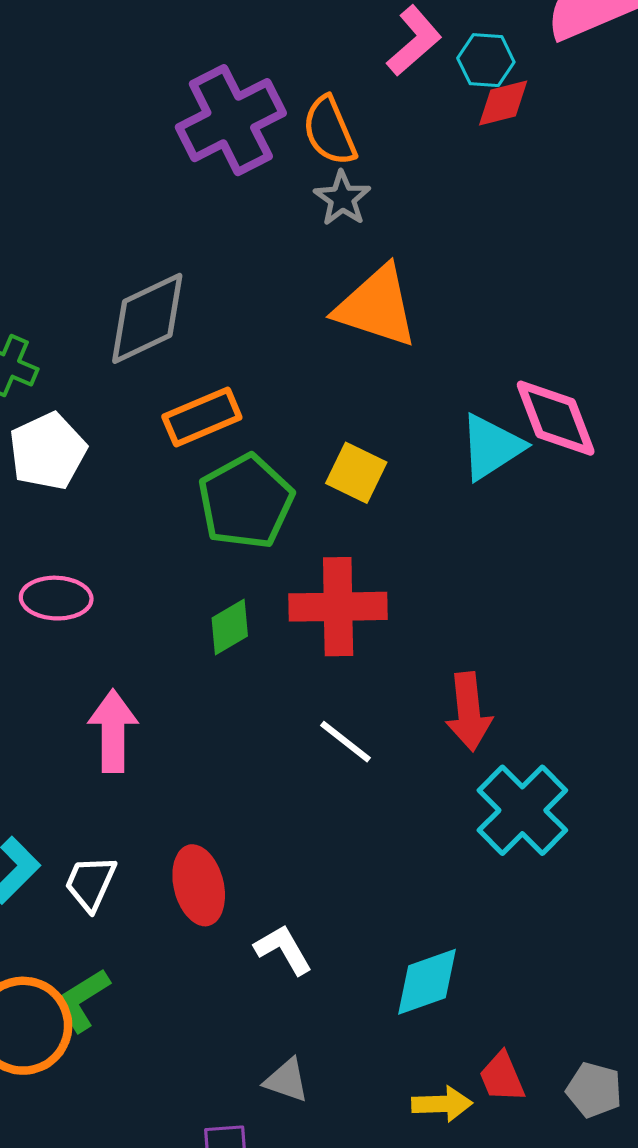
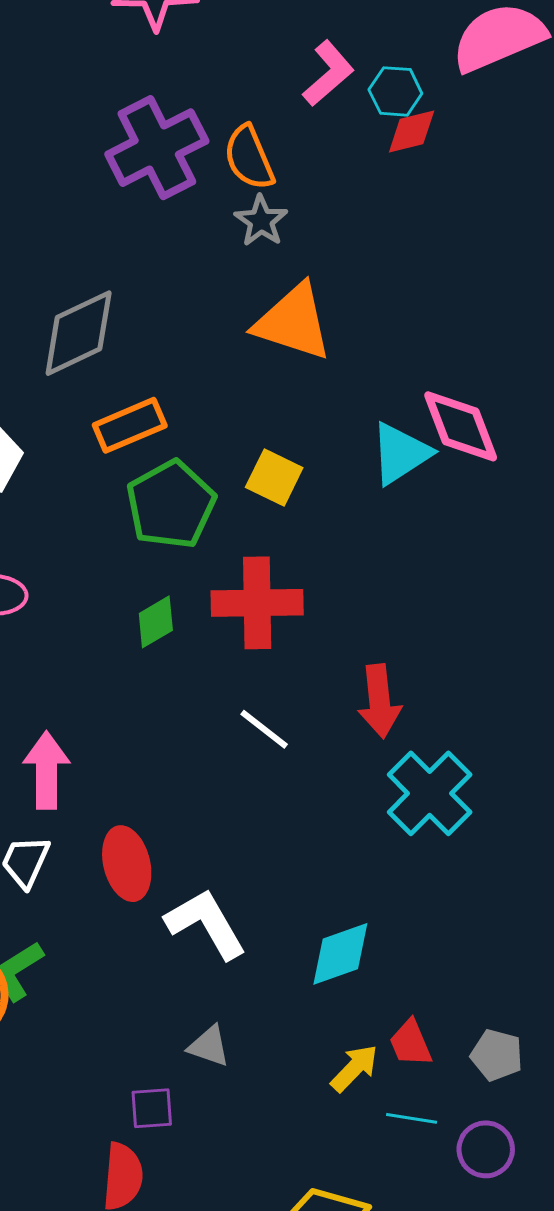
pink arrow: (113, 731) -> (46, 770), moved
white L-shape: (283, 950) -> (206, 924), size x1.5
yellow arrow: (442, 1104) -> (354, 1068), turned -44

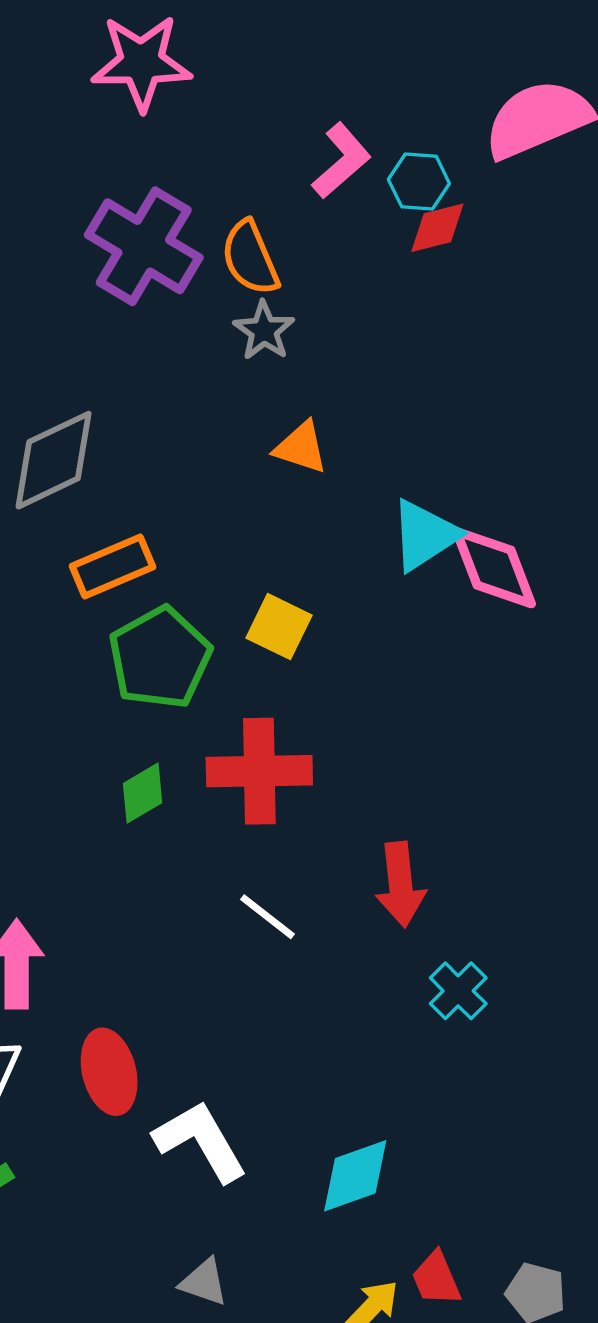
purple cross: (157, 148) -> (144, 246), turned -32
orange triangle: (293, 322) -> (301, 447), size x0.6
cyan triangle: (400, 453) -> (425, 535), moved
cyan cross: (430, 793) -> (458, 991), size x0.6

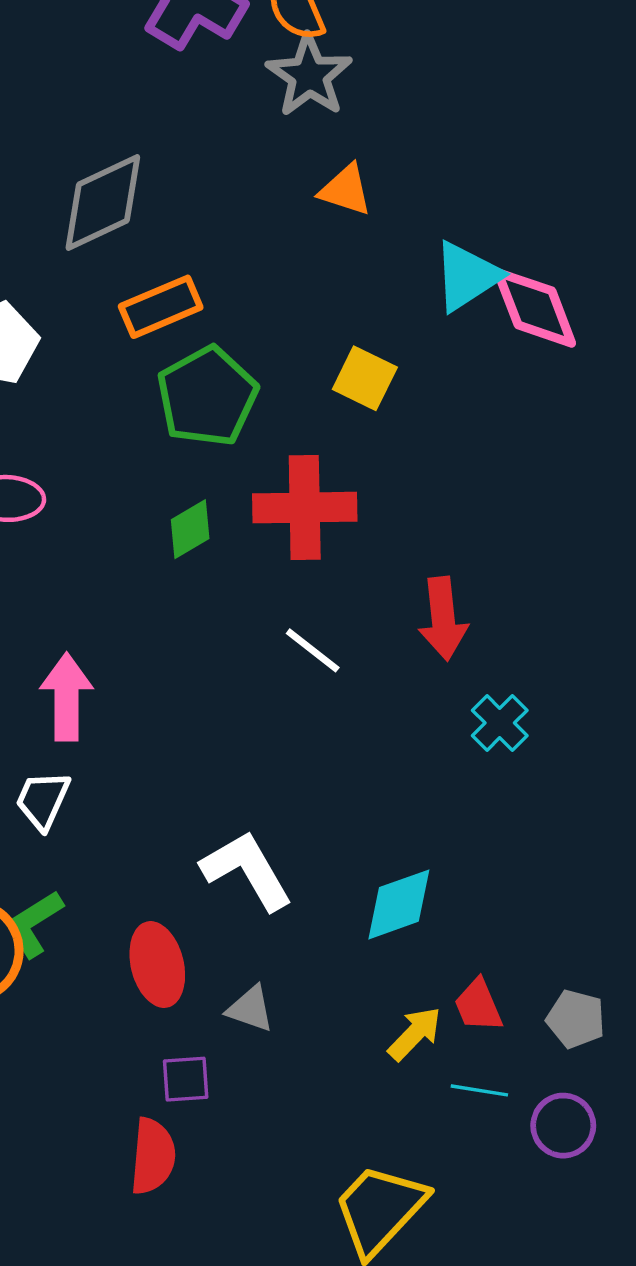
gray star: (264, 331) -> (309, 75), size x1.4
yellow square: (279, 627) -> (365, 378), moved
red ellipse: (109, 1072) -> (157, 965), moved

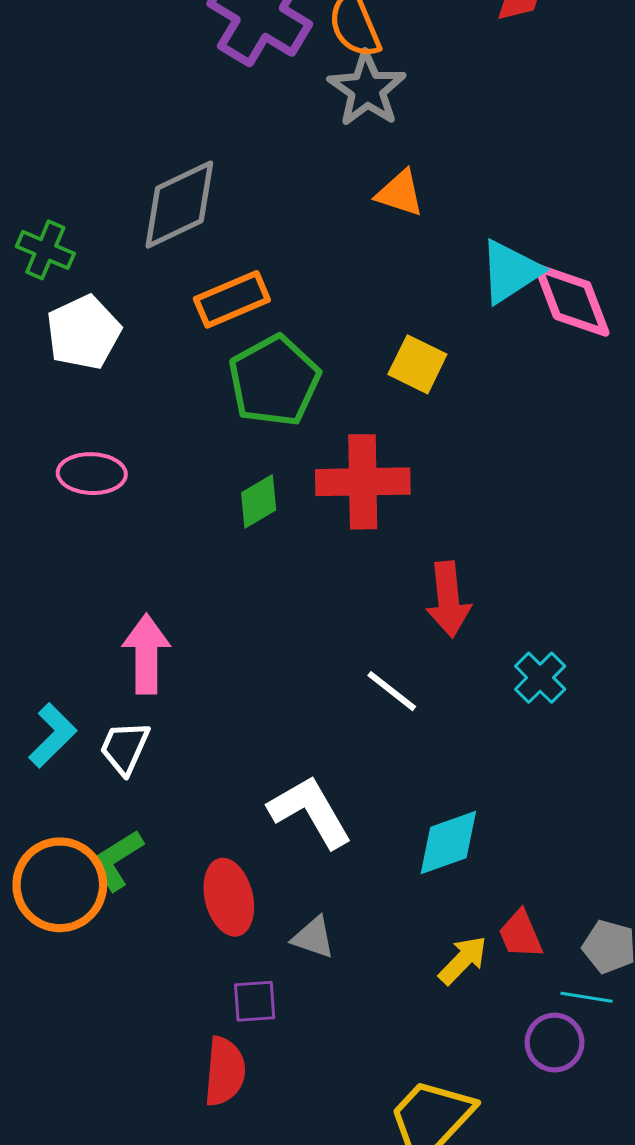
red arrow: (443, 619) -> (448, 599), moved
white line: (313, 650) -> (392, 691), moved
cyan line: (479, 1090) -> (586, 997), moved
purple circle: (563, 1126) -> (555, 1043), moved

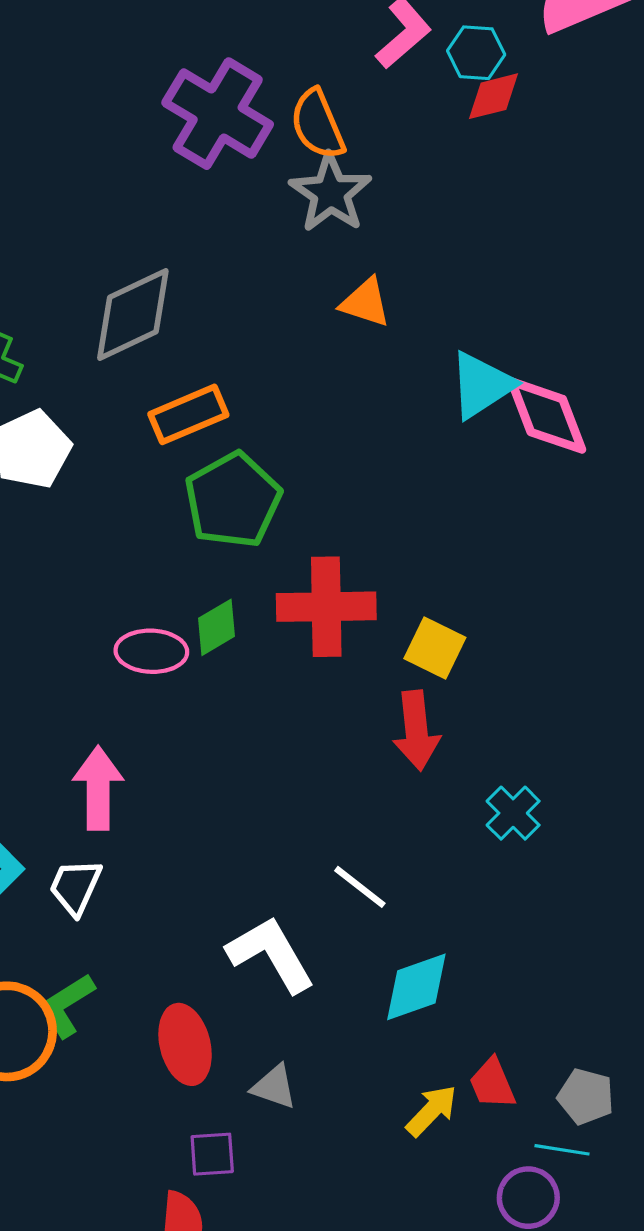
yellow square: (417, 364) -> (435, 648), moved
pink ellipse: (92, 474) -> (151, 651), moved
white line: (392, 691) -> (360, 887), moved

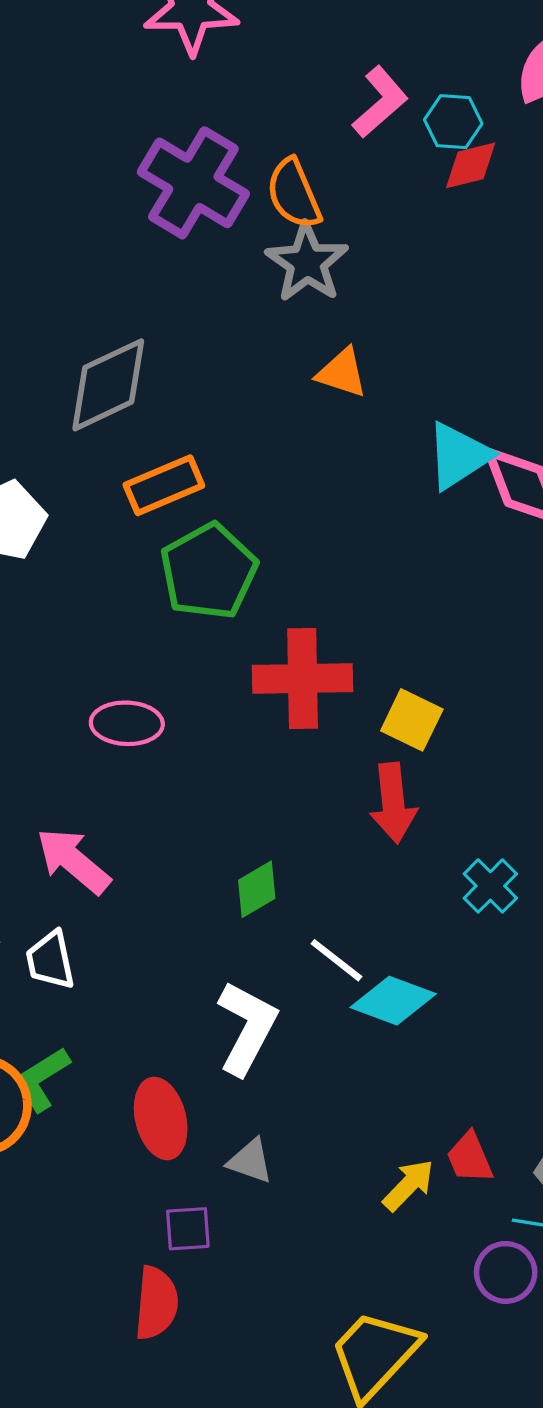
green diamond: (217, 627) -> (257, 889), moved
pink arrow: (98, 788) -> (73, 861), turned -50
white trapezoid: (75, 887) -> (50, 960), turned -36
white L-shape: (271, 954) -> (247, 1028), turned 58
cyan diamond: (416, 987) -> (393, 1001), moved, turned 40

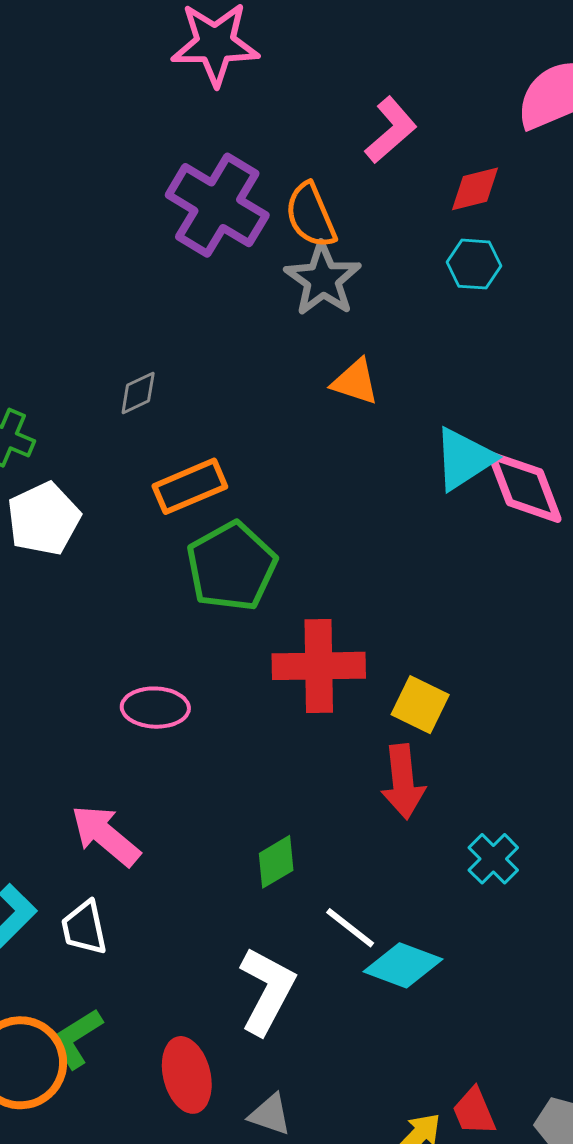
cyan hexagon: (453, 122) -> (474, 264), moved
gray diamond: (108, 385) -> (138, 393), size x0.5

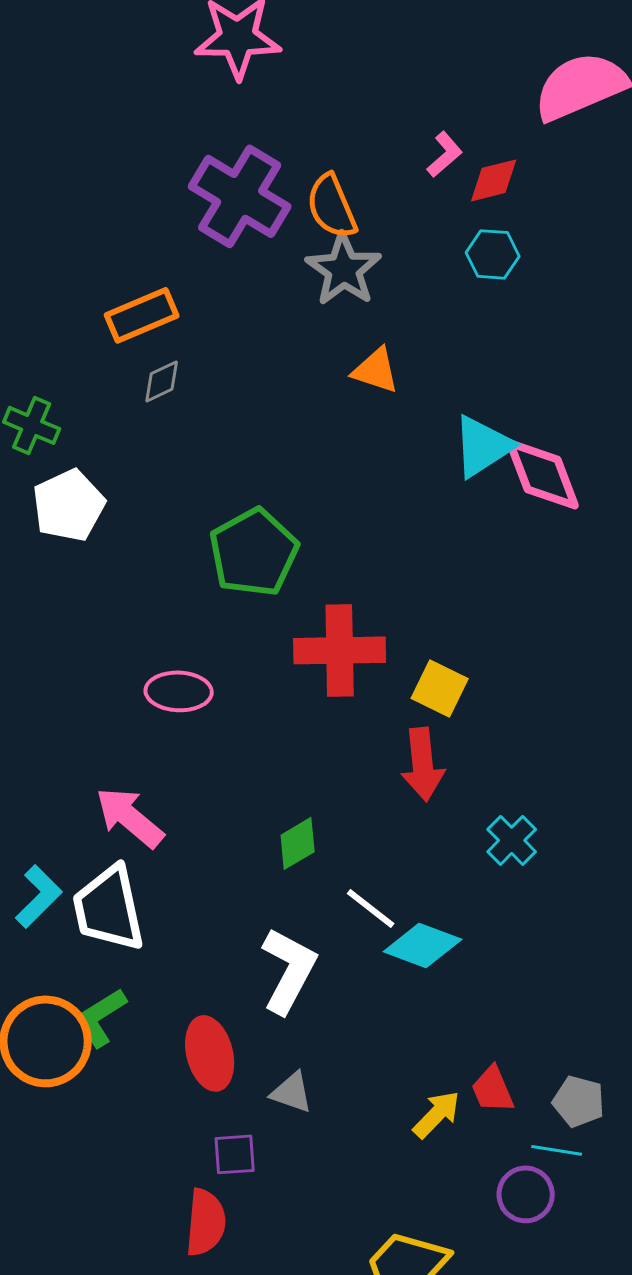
pink L-shape: (391, 130) -> (445, 154), moved, size x0.7
orange rectangle: (190, 486) -> (142, 315), moved
white trapezoid: (84, 928) -> (109, 908), size x1.6

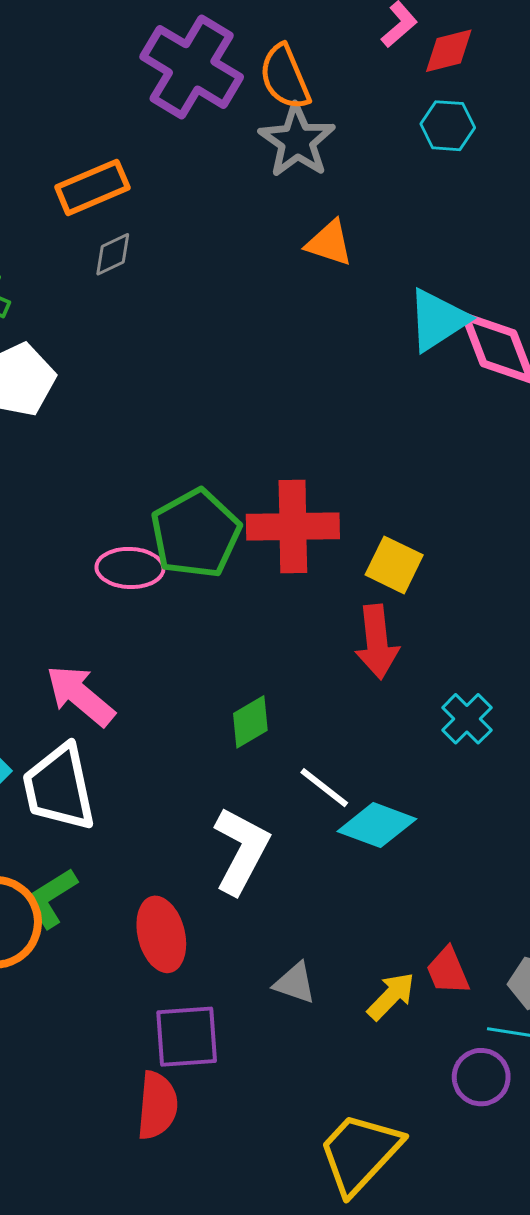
green pentagon: (254, 552) -> (196, 534), moved
gray triangle: (292, 1092) -> (295, 983), moved
purple square: (235, 1154) -> (187, 1037), size x1.5

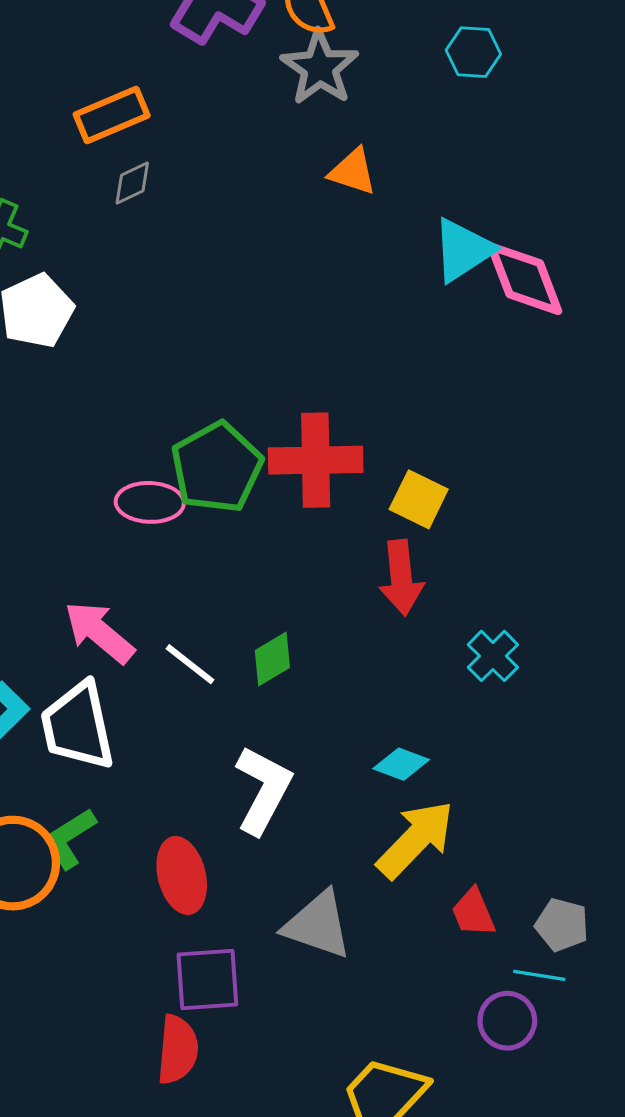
white line: (324, 788) -> (190, 664), moved
cyan diamond: (377, 825) -> (401, 764), size x0.7
gray triangle: (295, 983) -> (318, 925), size x1.6
yellow arrow: (391, 996) -> (416, 839), moved, size x1.6

